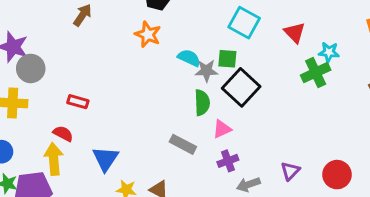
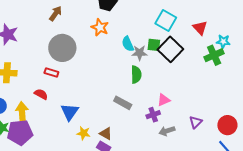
cyan semicircle: (189, 58) -> (128, 44), turned -140
gray circle: (31, 68) -> (62, 48), moved, size x1.4
black square: (241, 87) -> (170, 49), moved
pink triangle: (222, 129) -> (164, 100), moved
yellow arrow: (54, 159) -> (22, 113), moved

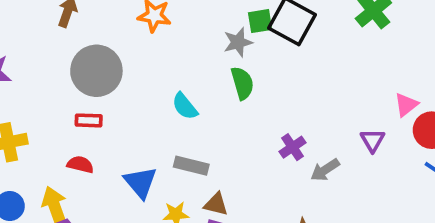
cyan semicircle: (128, 44) -> (185, 106), moved
pink triangle: (164, 100) -> (406, 105), moved
gray rectangle: (123, 103) -> (191, 166), moved

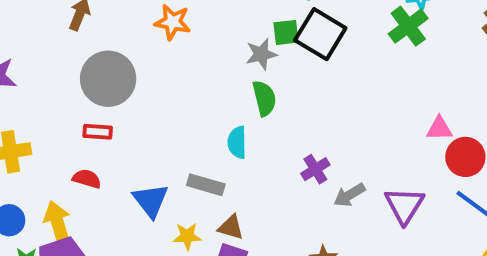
pink triangle: (406, 105) -> (439, 129), turned 35
cyan semicircle: (185, 106) -> (237, 142), moved, turned 36
purple triangle: (373, 140) -> (404, 205), moved, size x1.5

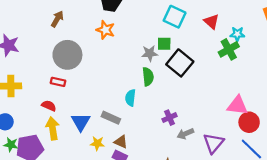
black square: (320, 34) -> (180, 63), moved
pink triangle: (439, 129) -> (237, 105), size x1.5
yellow arrow: (58, 223) -> (53, 128), moved

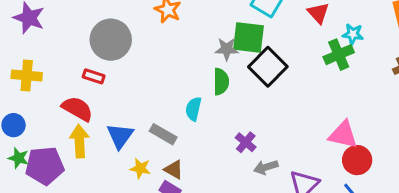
green square: (164, 44) -> (248, 37), size x1.6
red semicircle: (49, 106) -> (77, 109), size x1.5
purple cross: (169, 118) -> (246, 142), turned -32

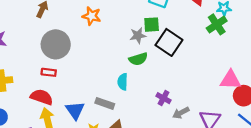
green square: (248, 37) -> (152, 25), size x0.7
green semicircle: (221, 82) -> (138, 59), turned 84

